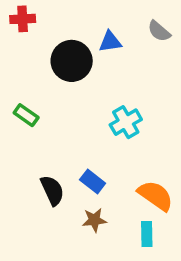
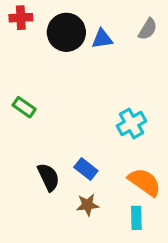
gray semicircle: (159, 31) -> (148, 29), turned -100
black circle: (72, 61) -> (66, 32), moved
cyan cross: (126, 122) -> (131, 123), moved

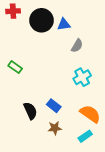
gray semicircle: (148, 29) -> (77, 46), moved
cyan rectangle: (136, 218) -> (85, 136), turned 56

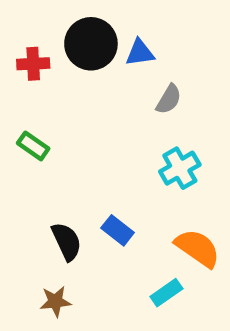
red cross: (13, 11) -> (33, 64), moved
brown star: (55, 128) -> (55, 301), moved
cyan rectangle: (85, 136) -> (166, 293), moved

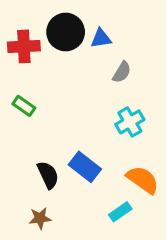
red cross: (33, 64) -> (24, 46), size x1.4
blue rectangle: (118, 230) -> (85, 167), size x1.4

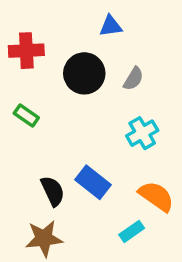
black circle: (66, 32) -> (84, 73), moved
blue triangle: (101, 38) -> (111, 26), moved
brown star: (40, 218) -> (44, 238), size x1.5

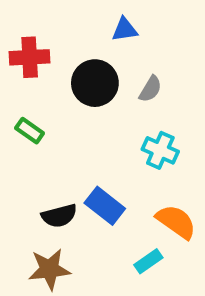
cyan cross: (142, 133) -> (160, 150), turned -36
black semicircle: (53, 191) -> (59, 216), turned 100

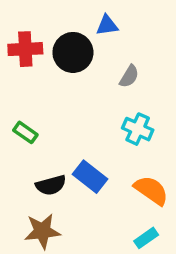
black circle: (95, 83) -> (73, 52), moved
green rectangle: (30, 131) -> (25, 132), moved
cyan rectangle: (148, 261) -> (146, 238), moved

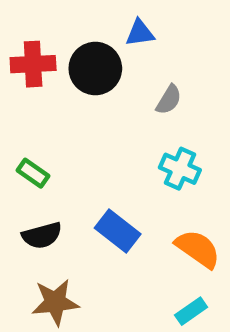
black semicircle: (51, 185) -> (42, 235), moved

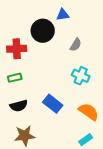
red cross: (33, 64) -> (17, 49), moved
green rectangle: (33, 173) -> (15, 78), turned -48

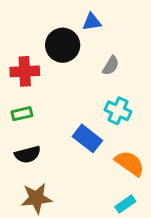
blue rectangle: (53, 104) -> (87, 138), moved

